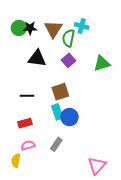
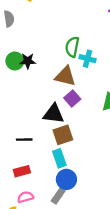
brown triangle: (53, 29) -> (65, 76), moved, turned -48
green semicircle: (68, 38) -> (72, 47), moved
black triangle: (37, 58) -> (54, 114), moved
blue circle: (69, 117) -> (66, 179), moved

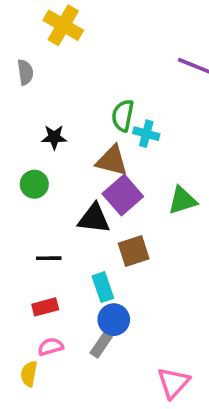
green circle: (15, 61) -> (34, 184), moved
purple square: (72, 99) -> (123, 195), size x1.5
brown square: (63, 135) -> (134, 251), moved

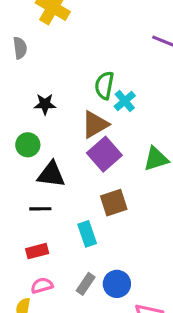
cyan cross: (146, 134) -> (125, 101), turned 35
brown triangle: (112, 161) -> (95, 124), turned -44
black triangle: (94, 218) -> (51, 174), moved
blue circle: (114, 320) -> (117, 284), moved

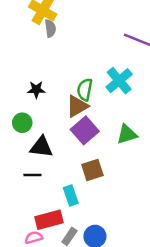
gray semicircle: (20, 48) -> (50, 28), moved
green semicircle: (104, 85) -> (85, 90), moved
cyan cross: (125, 101) -> (119, 81), moved, size x1.5
red rectangle: (37, 251) -> (49, 220), moved, size x1.5

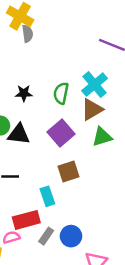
black star: (36, 90) -> (24, 93), moved
brown triangle: (77, 106) -> (92, 109), moved
black triangle: (41, 147) -> (19, 134), moved

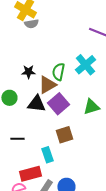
gray semicircle: (28, 34) -> (31, 24), turned 88
brown triangle: (92, 109) -> (47, 85), moved
black triangle: (19, 134) -> (36, 104), moved

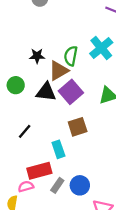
black line: (17, 139) -> (25, 131), turned -48

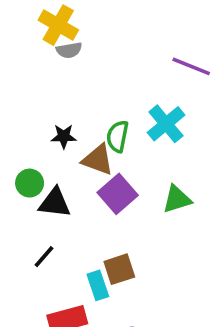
brown triangle: (58, 71) -> (98, 160), turned 50
black triangle: (46, 92) -> (55, 203), moved
brown square: (78, 127) -> (119, 269), moved

